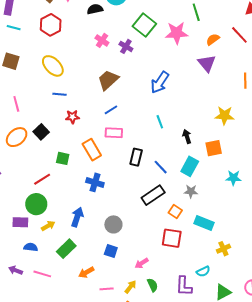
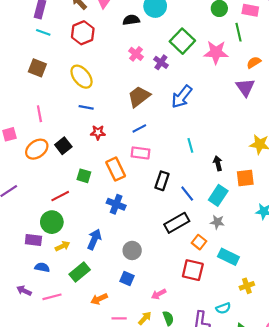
blue arrow: (160, 82) -> (182, 97), moved
pink line: (42, 274) -> (52, 297), turned -36

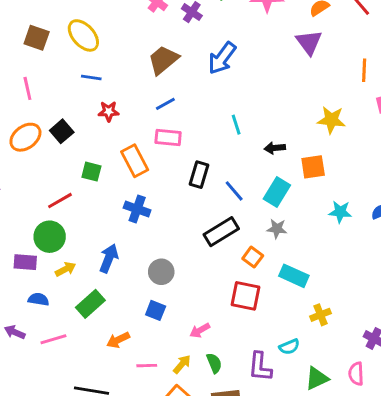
brown square: (37, 68) -> (37, 38), moved
black arrow: (218, 163) -> (275, 148), turned -80

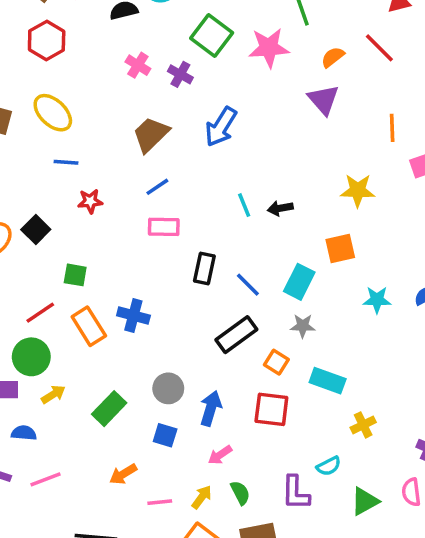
black arrow: (275, 148) -> (280, 208), moved
orange rectangle: (135, 161) -> (89, 326), moved
blue arrow: (109, 258) -> (211, 408), moved
green rectangle: (90, 304) -> (109, 409), moved

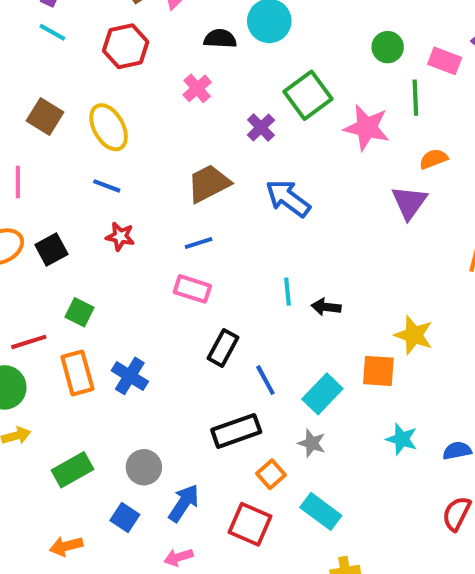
pink cross: (138, 65) -> (197, 88), moved
blue arrow: (221, 127) -> (288, 198), turned 78
yellow star: (358, 190) -> (414, 335), moved

